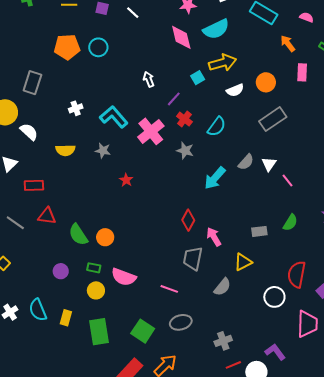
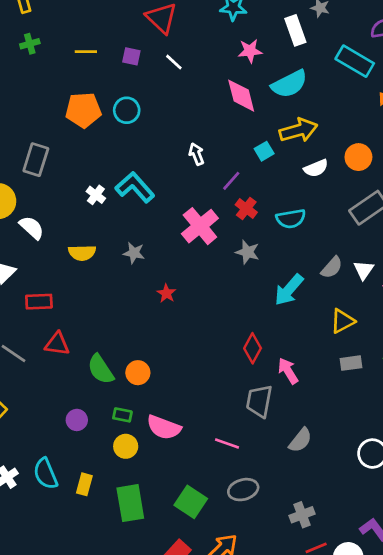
white cross: (76, 108) -> (96, 195), turned -32
cyan L-shape: (114, 117) -> (135, 187), moved
cyan semicircle: (217, 127) -> (291, 219), turned 45
yellow triangle: (243, 262) -> (343, 321), moved

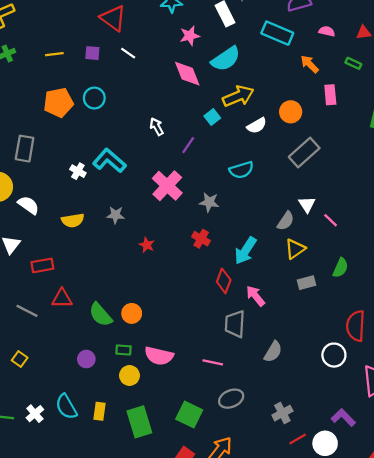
red cross: (246, 209) -> (201, 239), moved
gray semicircle: (332, 267) -> (286, 221), moved
cyan arrow: (289, 290) -> (245, 251), moved

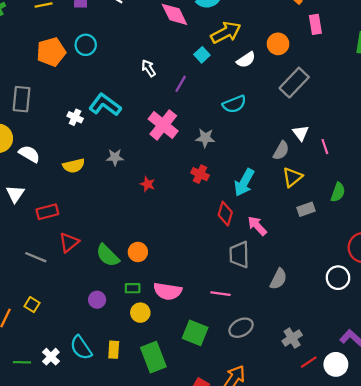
pink line: (331, 220) -> (325, 147), turned 32
red triangle: (62, 298) -> (69, 242), turned -35
green square: (189, 414) -> (195, 333), moved

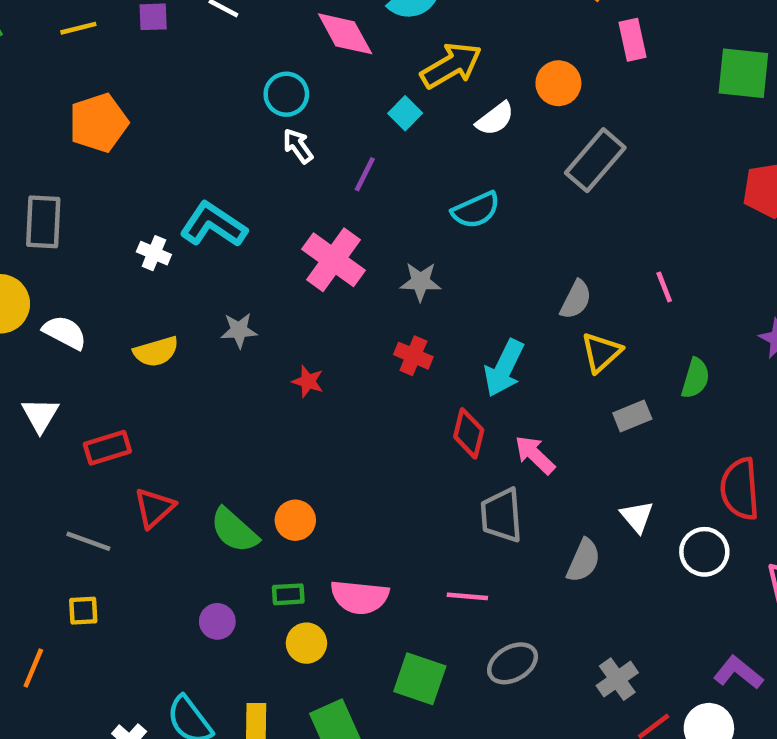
cyan circle: (86, 45) -> (286, 94), moved
white triangle: (301, 133) -> (637, 517), moved
yellow square: (32, 305) -> (83, 611), moved, turned -32

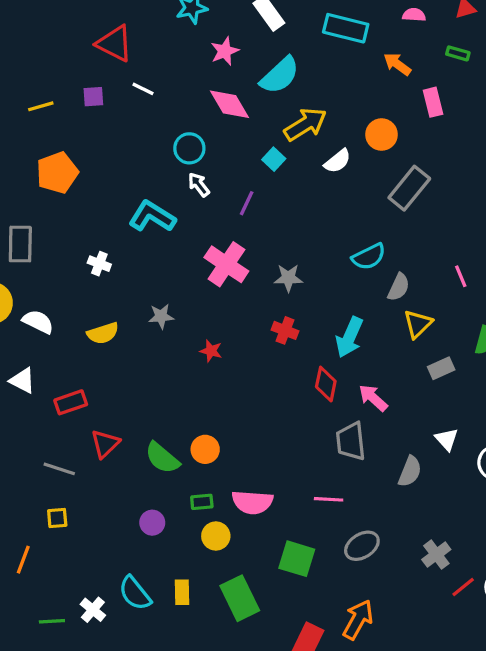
cyan semicircle: (476, 210) -> (369, 257), moved
cyan L-shape: (213, 225) -> (152, 216), moved
white triangle: (40, 415) -> (22, 381), turned -32

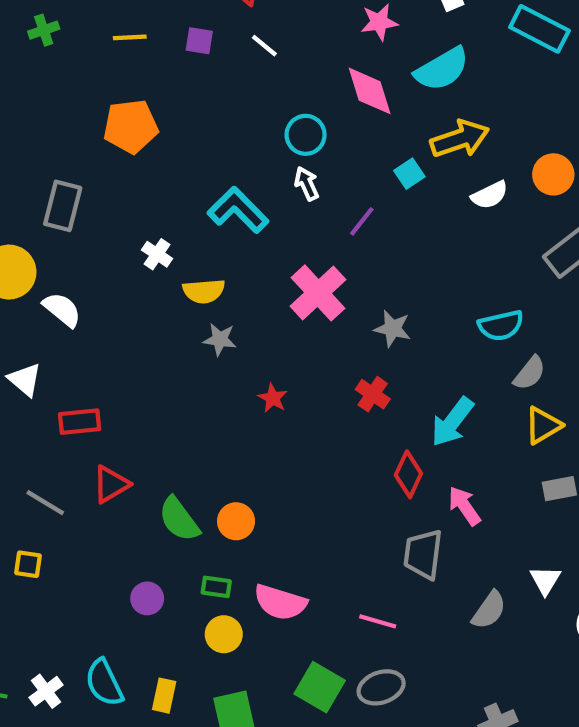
yellow semicircle: (103, 333) -> (204, 291), moved
gray ellipse: (362, 546) -> (381, 687), moved

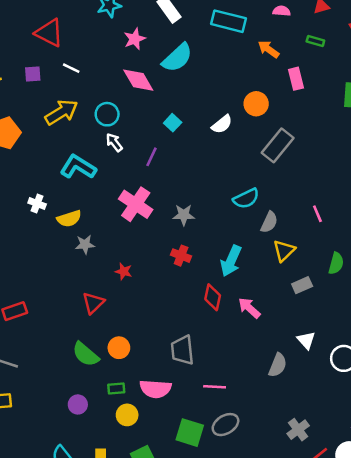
yellow arrow: (460, 139) -> (61, 112), moved
red triangle: (111, 484) -> (93, 303), moved
gray trapezoid: (423, 554) -> (182, 350), moved

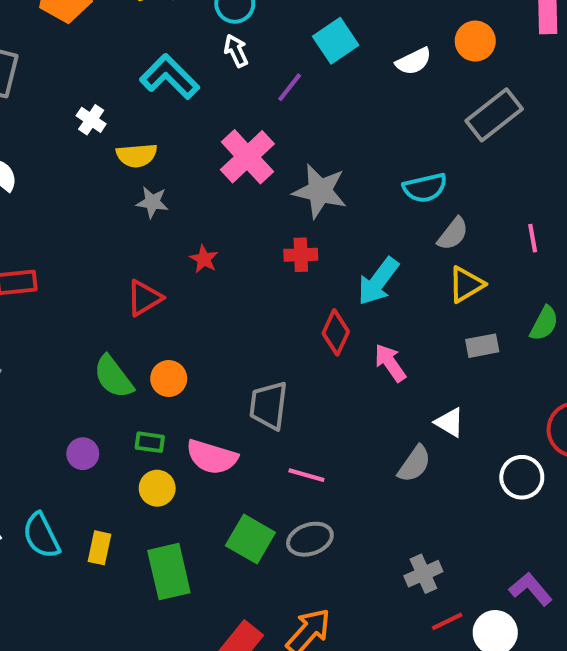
cyan square: (173, 123) -> (336, 41), size x1.5
gray star: (184, 215) -> (320, 191), size x1.5
red cross: (181, 256) -> (301, 255), turned -36
white triangle: (306, 340) -> (450, 422), moved, turned -30

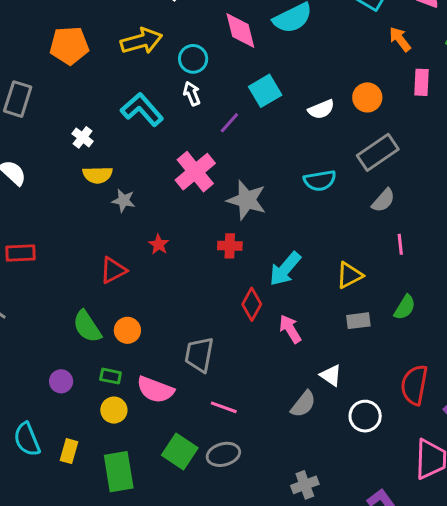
yellow semicircle: (137, 155) -> (98, 175), moved
cyan semicircle: (425, 188) -> (320, 181), moved
gray semicircle: (453, 234) -> (383, 200), moved
white circle: (522, 477) -> (365, 416), moved

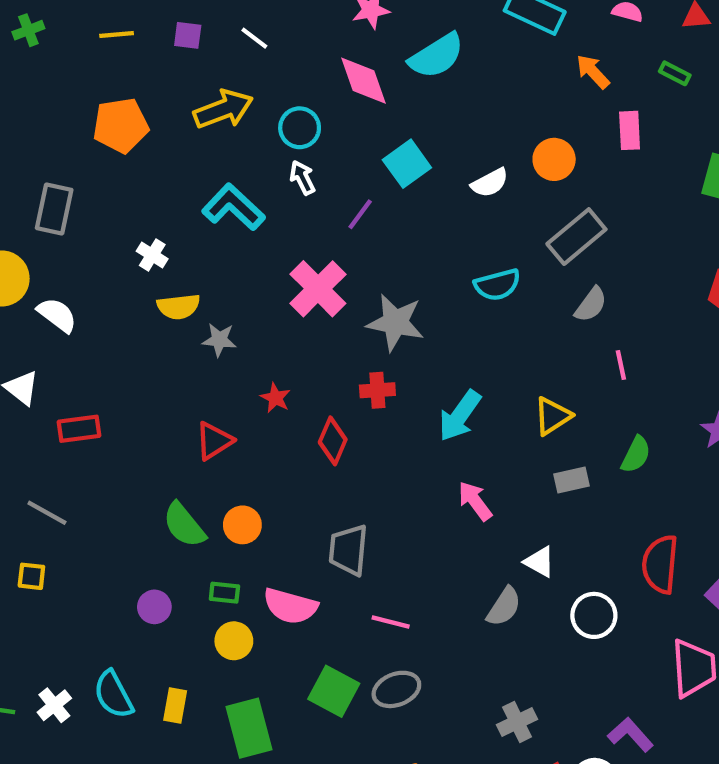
red diamond: (252, 304) -> (333, 441), moved

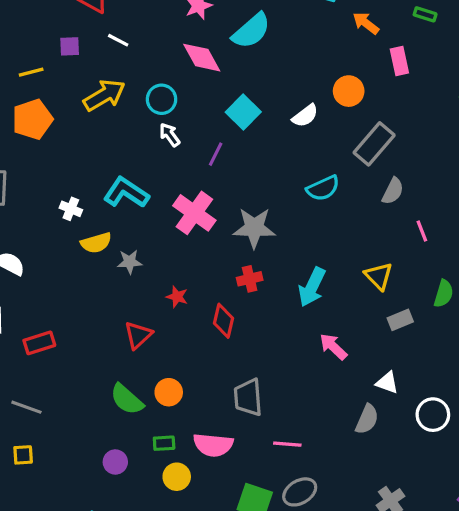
yellow line: (117, 34) -> (31, 72), moved
cyan L-shape: (233, 207) -> (126, 193), moved
yellow triangle: (552, 416) -> (379, 276), turned -32

